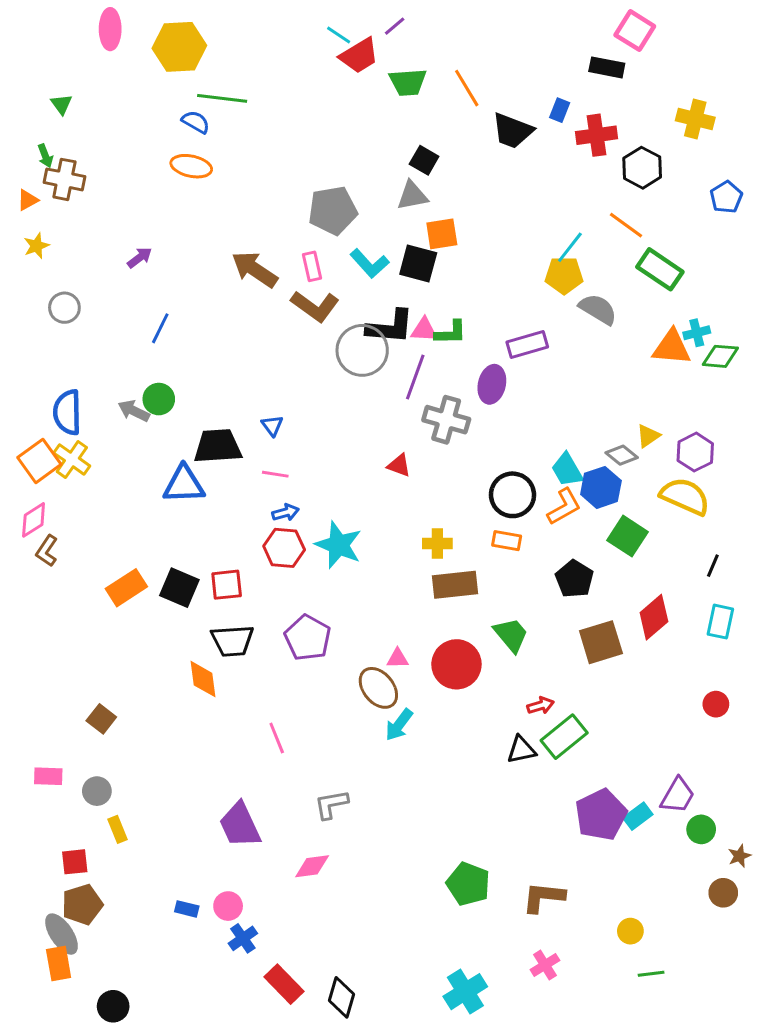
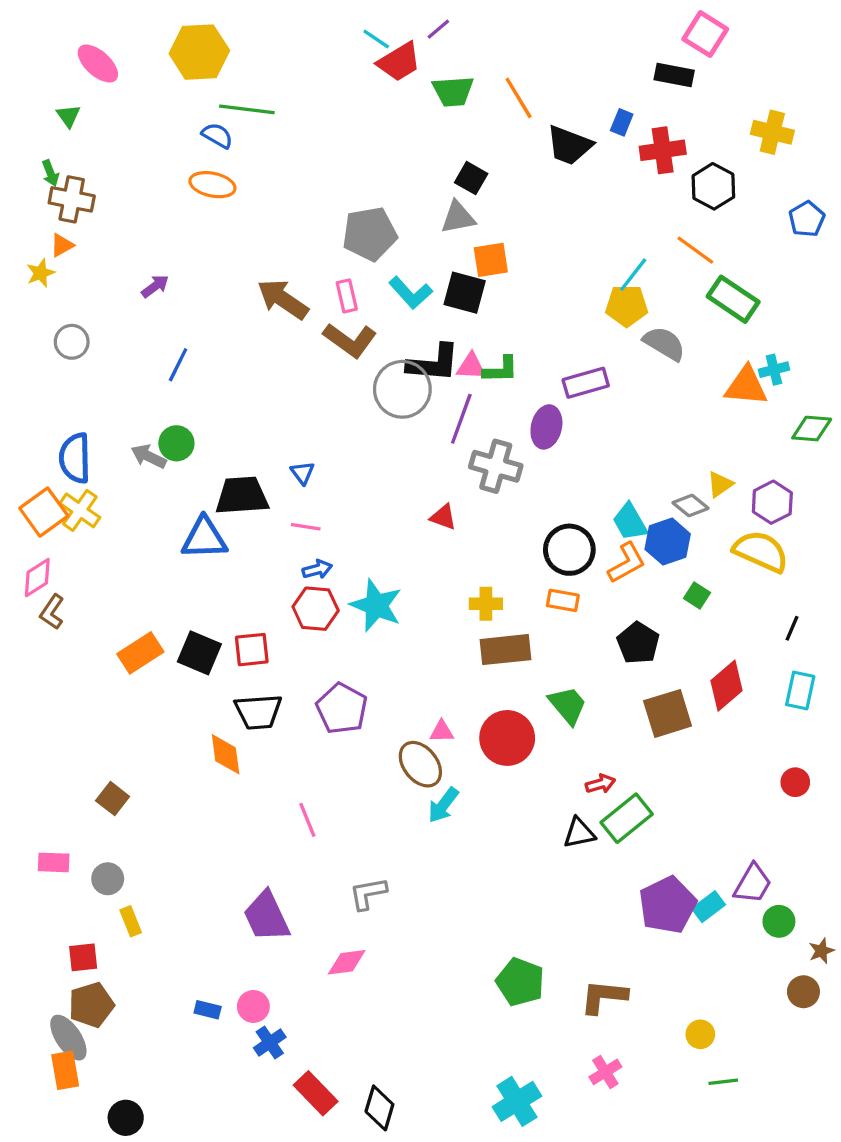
pink ellipse: (110, 29) -> (98, 63), moved, turned -48
orange triangle: (28, 200) -> (62, 245), moved
green diamond: (720, 356) -> (812, 429), moved
green square: (627, 536) -> (697, 596), size x0.6

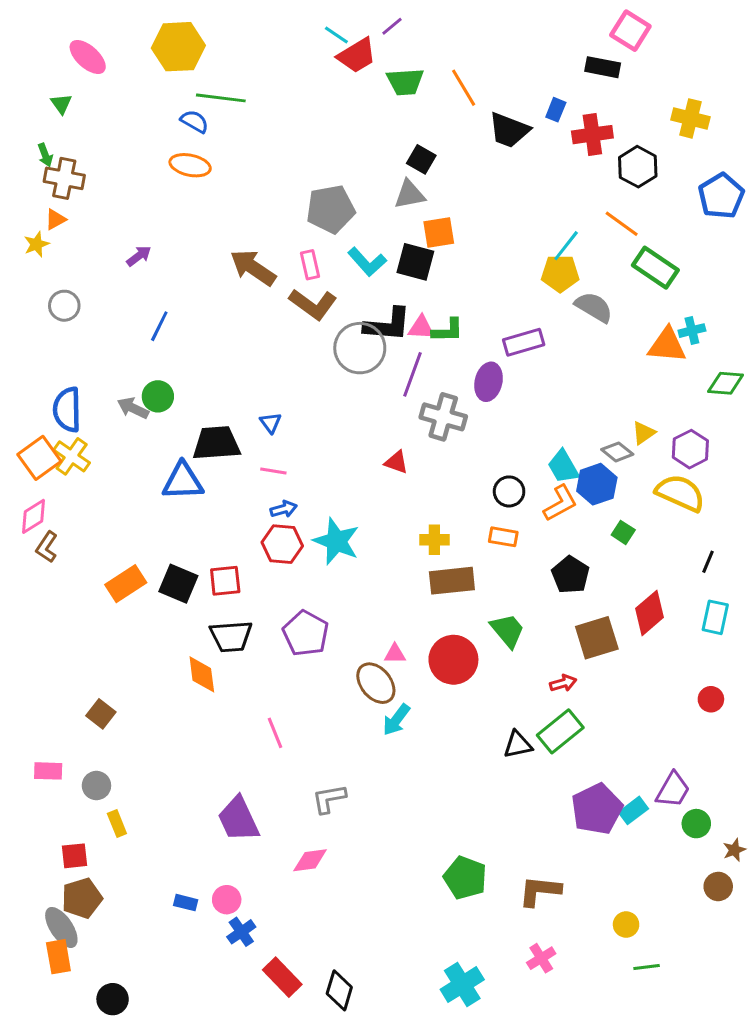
blue pentagon: (807, 219) -> (721, 196), size x1.4
black circle: (569, 550) -> (509, 491), size x0.7
red arrow: (600, 784) -> (563, 683), moved

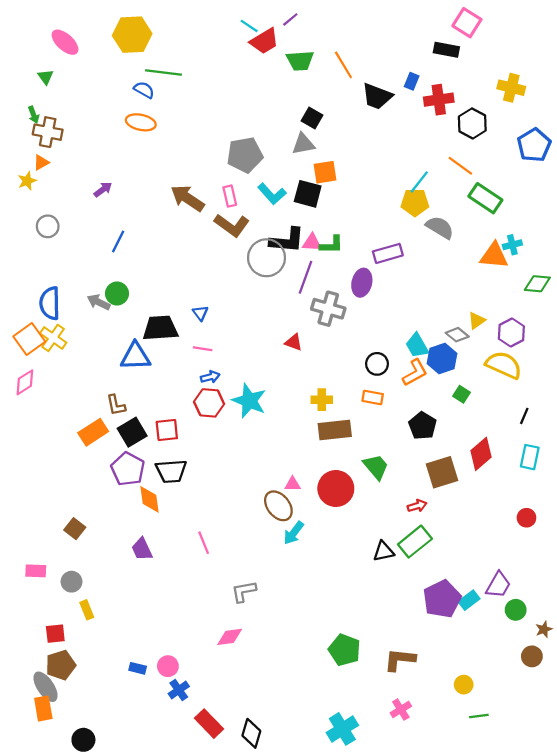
brown L-shape: (47, 547) -> (116, 405), moved, turned -45
black square: (178, 584) -> (132, 432), turned 36
purple pentagon: (306, 633) -> (128, 469), moved
purple trapezoid: (238, 819) -> (142, 549), moved, size x0.7

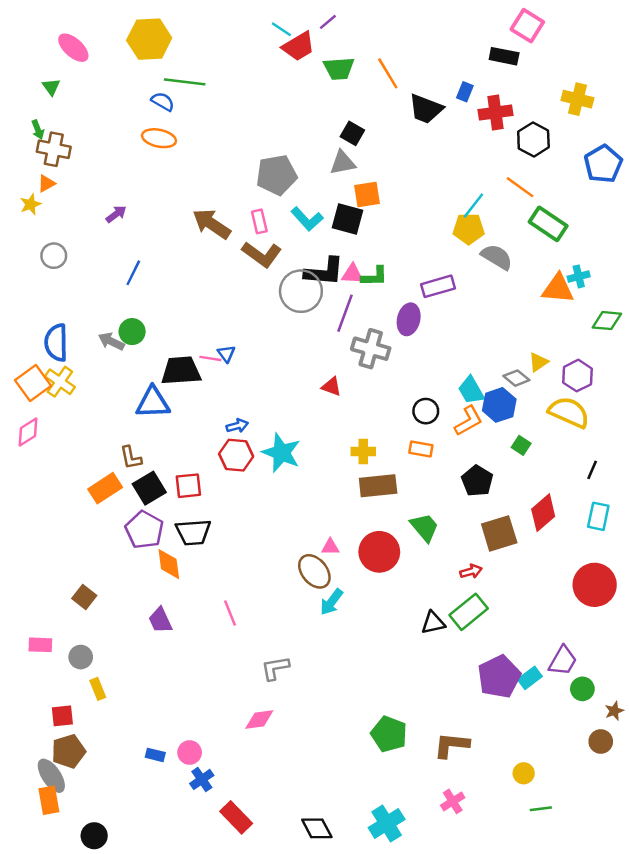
pink line: (203, 349) -> (210, 358), moved
red circle: (526, 518) -> (595, 585), size x2.0
black diamond: (251, 733) -> (317, 828), moved, turned -44

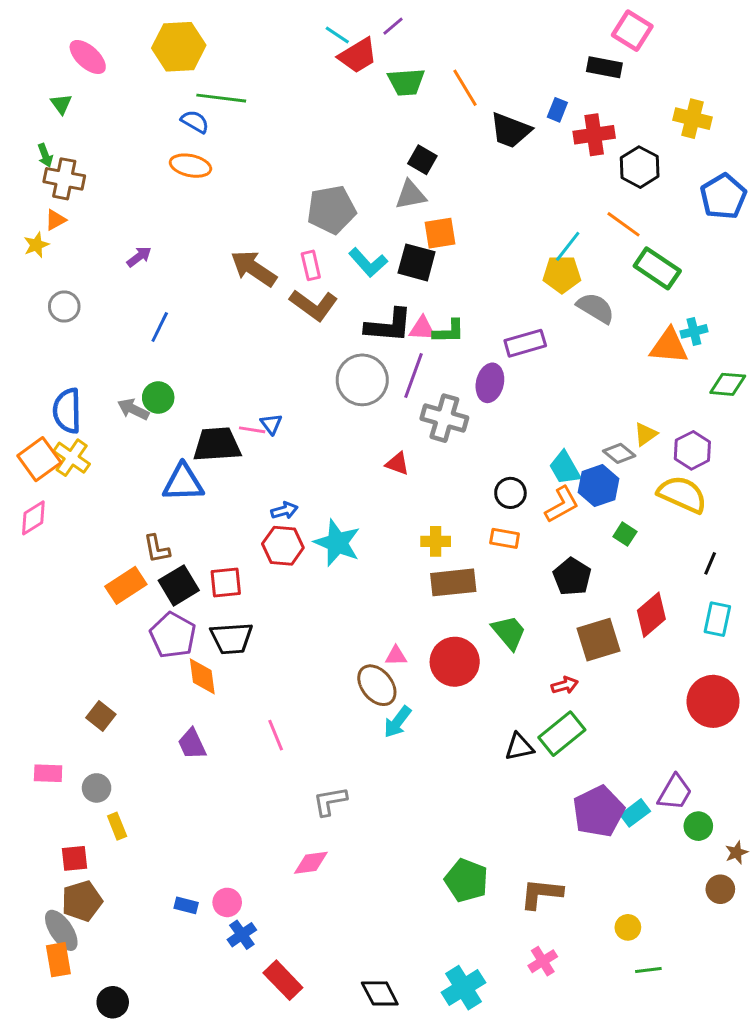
gray circle: (301, 291) -> (362, 380), moved

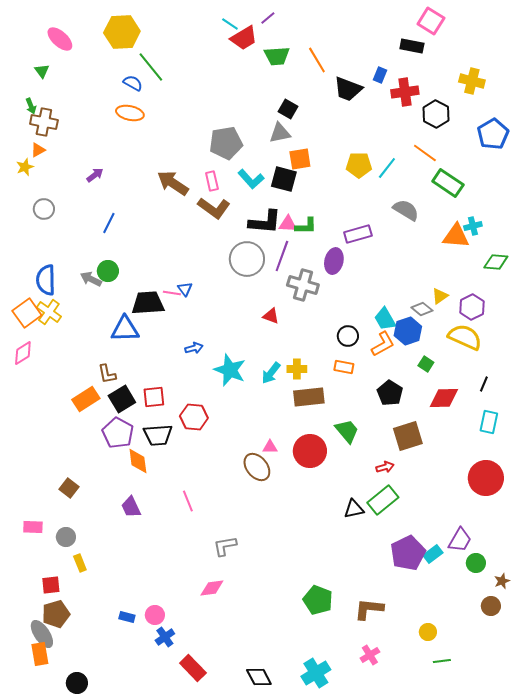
green line: (221, 98) -> (151, 67), turned 44
yellow pentagon: (562, 274) -> (359, 165), moved
red hexagon: (283, 546) -> (194, 417), moved
red diamond: (651, 615) -> (444, 398), moved, turned 40
cyan arrow: (397, 722) -> (271, 373), moved

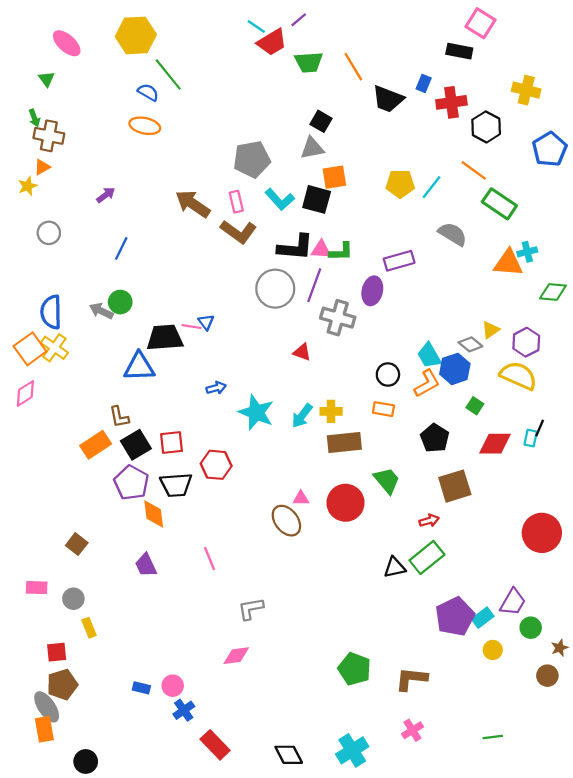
cyan rectangle: (489, 422) -> (531, 438), moved, size x0.7
yellow circle: (428, 632) -> (493, 650), moved

